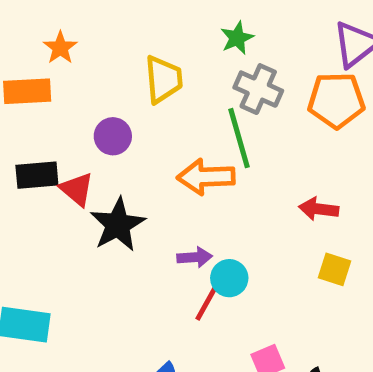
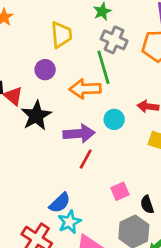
purple circle: (113, 136) -> (45, 70), moved
purple arrow: (195, 257) -> (79, 134), size x1.6
cyan circle: (229, 278) -> (114, 119), moved

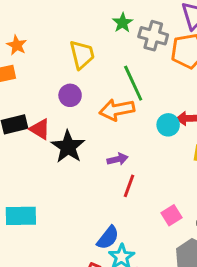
gray cross: (114, 40) -> (153, 36), moved
cyan circle: (114, 119) -> (168, 125), moved
purple arrow: (79, 134) -> (118, 159), size x0.6

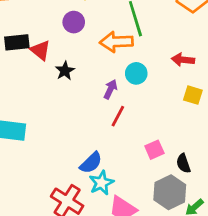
cyan circle: (168, 125) -> (136, 73), moved
black star: (68, 147) -> (65, 71), size x0.6
purple arrow: (118, 159) -> (110, 89), turned -60

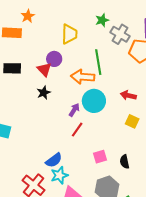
red triangle: (40, 50) -> (44, 69), moved
cyan circle: (136, 73) -> (94, 101), size x1.5
black semicircle: (183, 163) -> (125, 162), moved

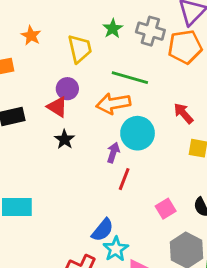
orange star: (28, 16) -> (31, 36), moved
green star: (102, 20) -> (113, 29), moved
green line: (98, 62) -> (130, 78), turned -50
red arrow: (128, 95) -> (183, 113), turned 49

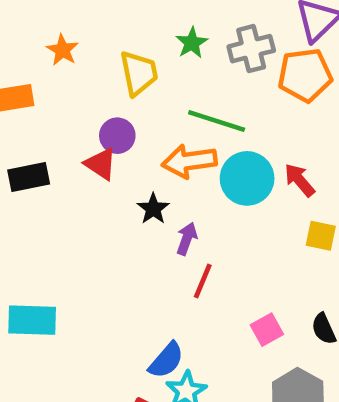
gray cross: (150, 31) -> (251, 49), turned -32
cyan circle: (138, 133) -> (247, 178), moved
black star: (64, 139) -> (153, 209), moved

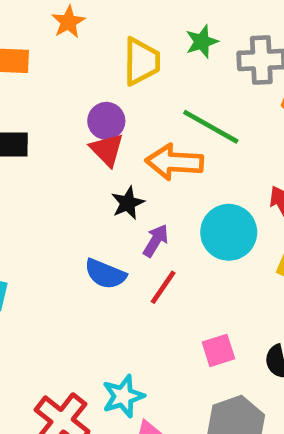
red triangle: (101, 164) -> (107, 150), moved
cyan circle: (247, 178) -> (229, 232), moved
blue semicircle: (166, 360) -> (105, 274), moved, turned 60

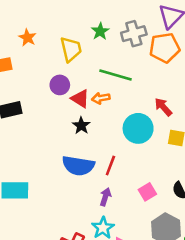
red triangle: (107, 150) -> (80, 99), moved
orange arrow: (174, 162) -> (101, 98), size x0.6
purple arrow: (156, 241) -> (105, 197), moved
blue semicircle: (105, 274) -> (78, 166), size x1.4

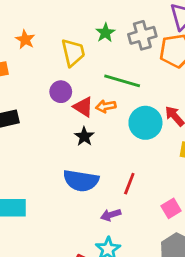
cyan circle: (138, 128) -> (145, 123), moved
red line: (110, 165) -> (129, 184), moved
pink square: (147, 192) -> (171, 208), moved
purple arrow: (105, 197) -> (111, 215), turned -126

